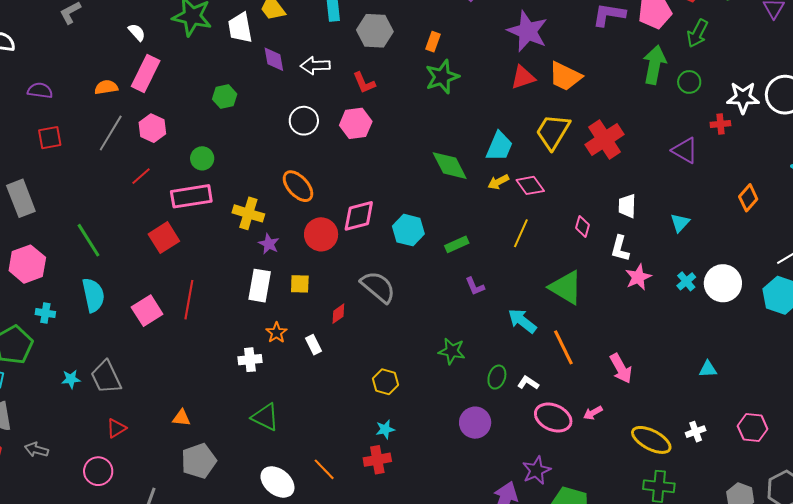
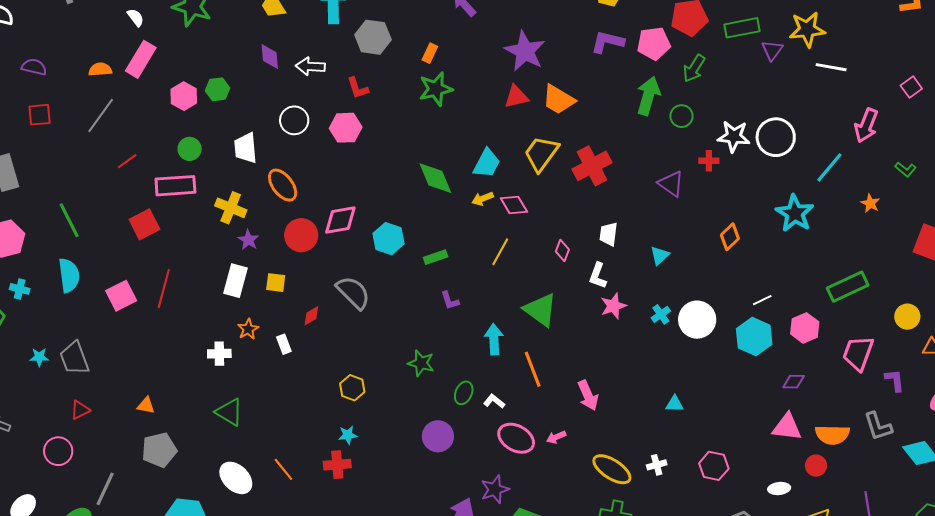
white trapezoid: (240, 28) -> (246, 148), moved
pink hexagon: (152, 128) -> (184, 96), moved
cyan arrow: (522, 321) -> (494, 339), turned 44

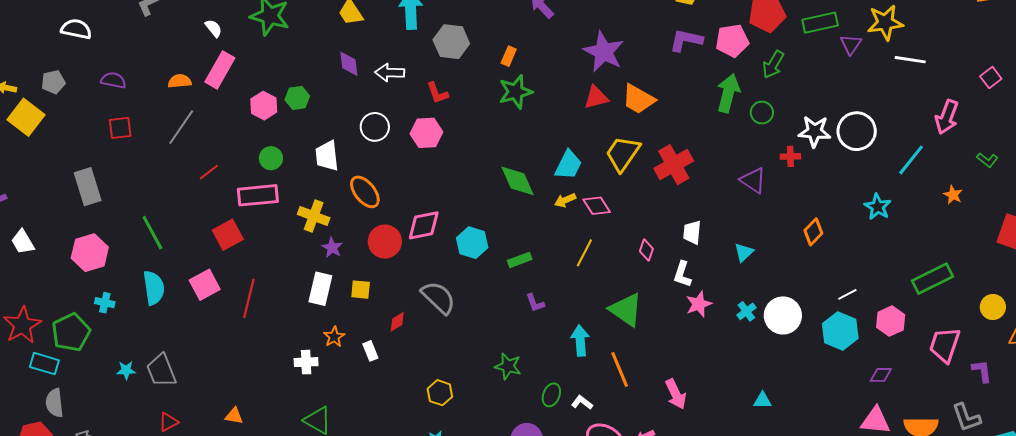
cyan star: (795, 213) -> (878, 207), size x0.7
pink square: (121, 296) -> (205, 285), moved

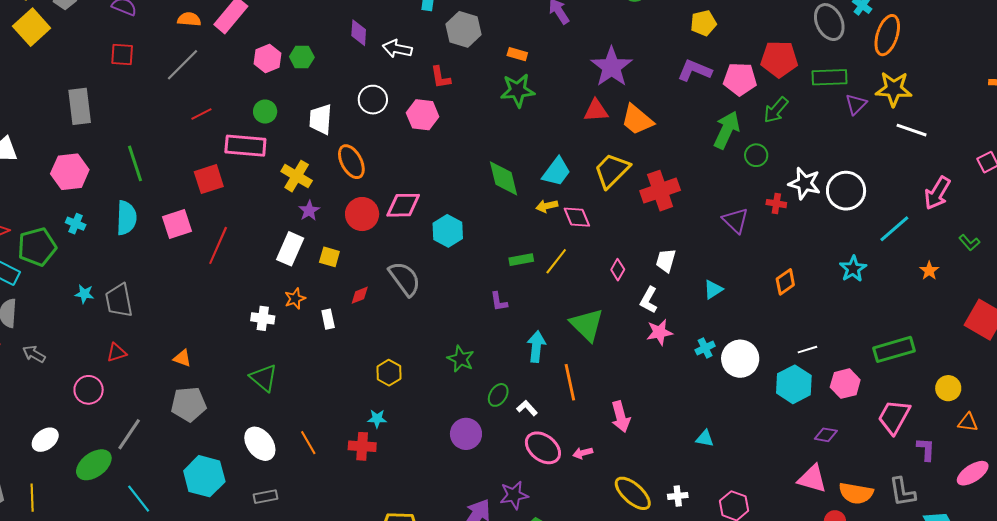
orange rectangle: (509, 56) -> (517, 54), turned 72
green rectangle: (520, 260) -> (521, 260), moved

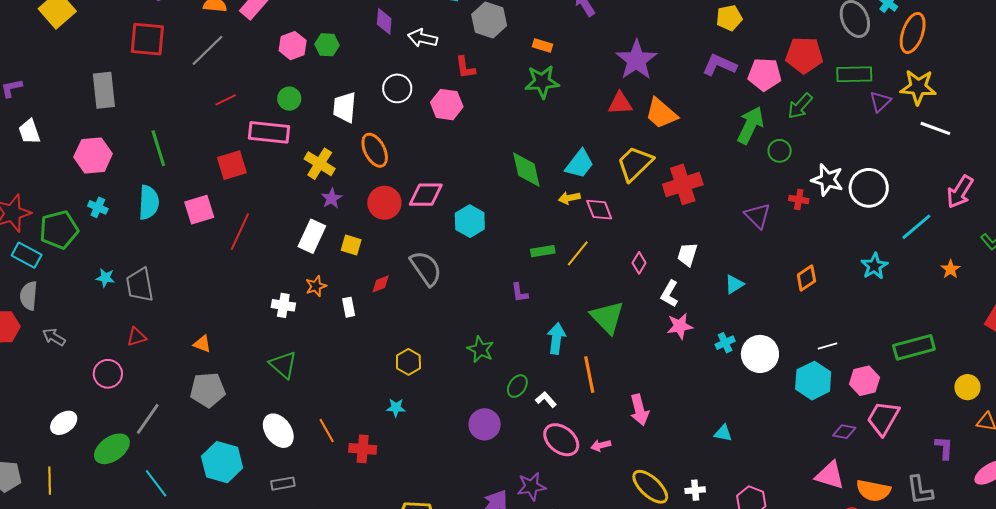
red square: (122, 55) -> (147, 39), size x1.5
pink trapezoid: (894, 417) -> (883, 418), moved
red cross: (362, 446) -> (363, 449), moved

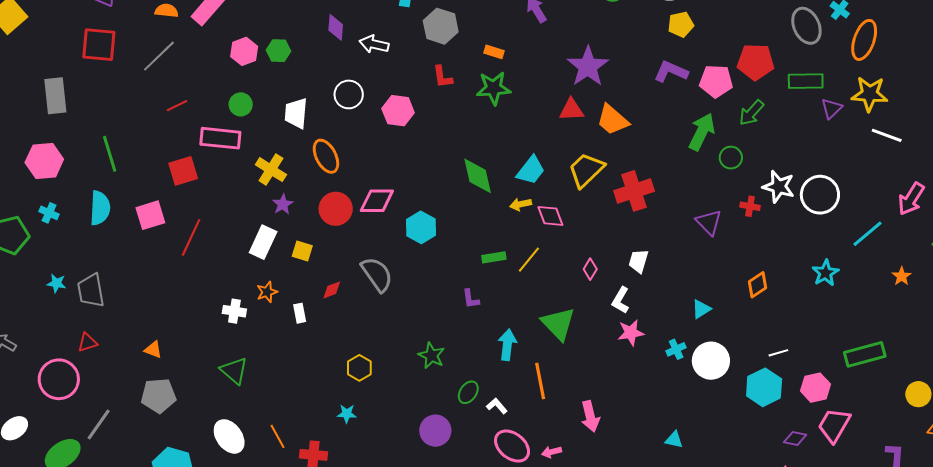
red L-shape: (465, 67) -> (443, 77), moved
cyan triangle: (734, 284) -> (701, 309), moved
pink circle: (108, 374) -> (59, 379), size x1.4

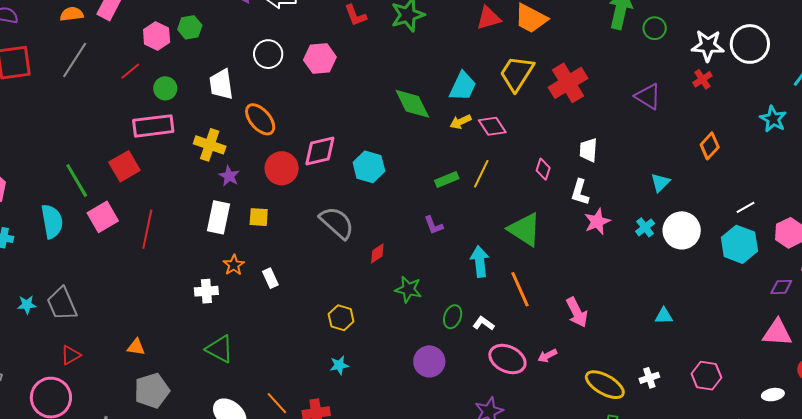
red line: (177, 106) -> (130, 71), moved
green line: (110, 154) -> (77, 180), moved
red cross: (750, 206) -> (702, 79), moved, turned -30
red diamond: (332, 290) -> (377, 253), moved

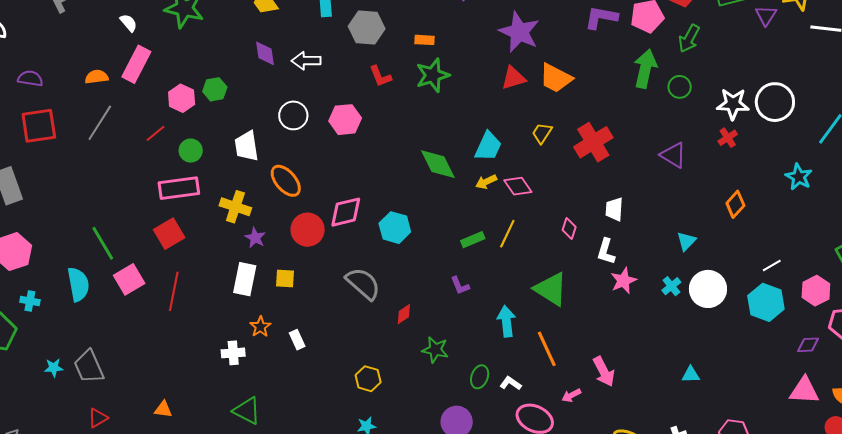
yellow trapezoid: (517, 73) -> (542, 133), size x0.6
red square: (124, 166) -> (169, 234), moved
pink arrow: (547, 356) -> (571, 395), moved

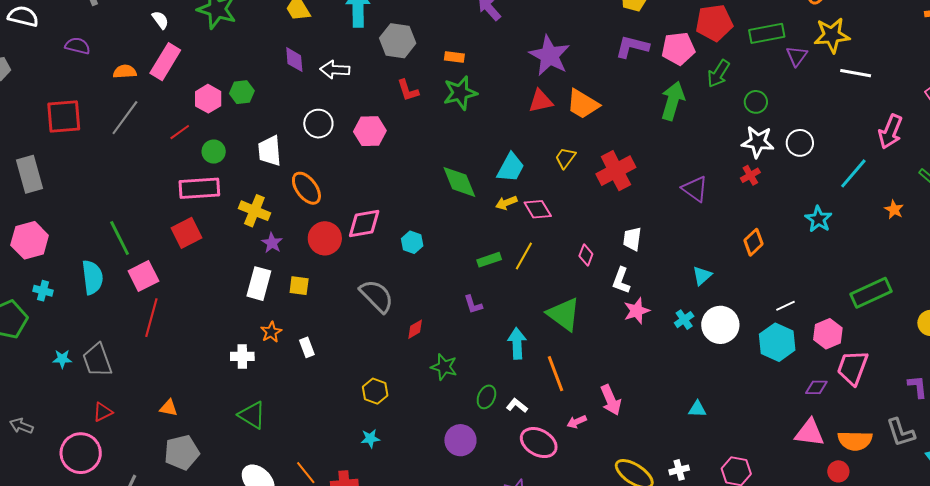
purple semicircle: (30, 78) -> (77, 46), moved
green circle: (680, 87) -> (756, 102), moved
white circle: (775, 102) -> (800, 143), size x0.7
cyan hexagon: (395, 228) -> (412, 242), size x0.7
red line: (174, 291) -> (151, 318), moved

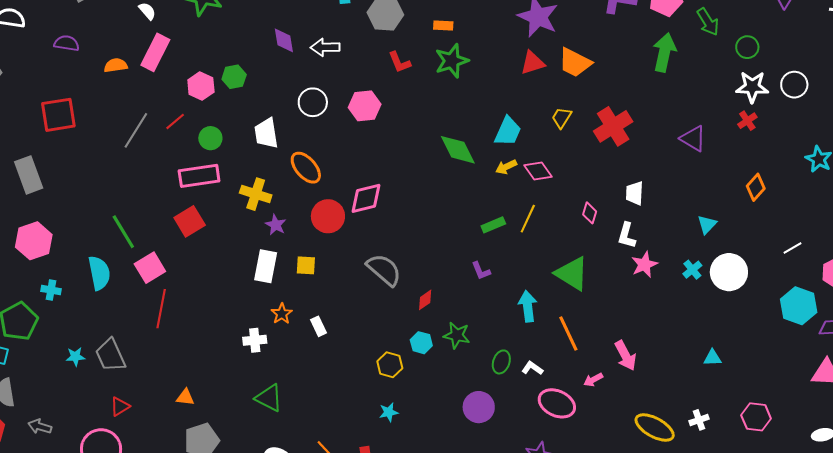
green arrow: (719, 74) -> (708, 22), turned -60
gray line: (125, 118) -> (136, 130), moved
cyan hexagon: (412, 242) -> (421, 343), moved
cyan hexagon: (777, 342) -> (799, 306), moved

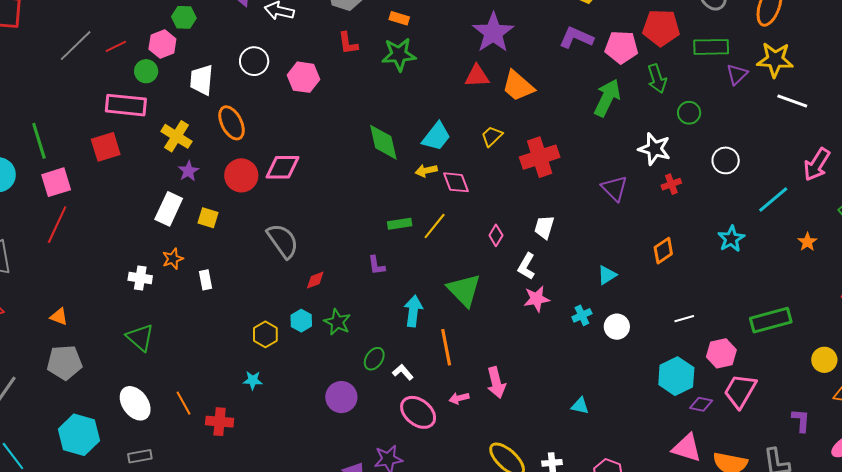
pink hexagon: (201, 86) -> (162, 44), moved
white star: (752, 87) -> (654, 149), moved
white circle: (729, 272) -> (617, 327), size x0.7

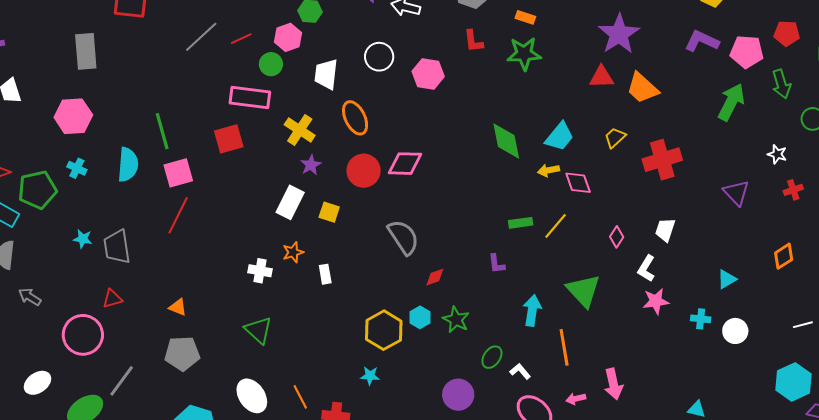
red pentagon: (661, 28) -> (787, 33), size x0.7
white star: (654, 149) -> (777, 154), size x0.6
cyan cross: (582, 315) -> (701, 319), turned 30
yellow hexagon: (265, 334) -> (384, 330), size x1.5

